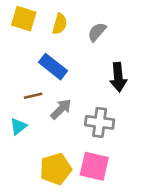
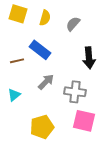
brown line: (33, 96) -> (17, 61), moved
pink square: (94, 166) -> (84, 121), moved

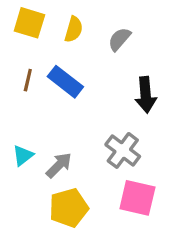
brown line: (17, 61) -> (28, 80), moved, turned -64
gray arrow: (46, 82) -> (59, 165), moved
gray cross: (75, 92) -> (123, 150), turned 30

